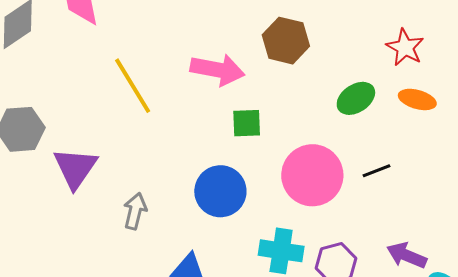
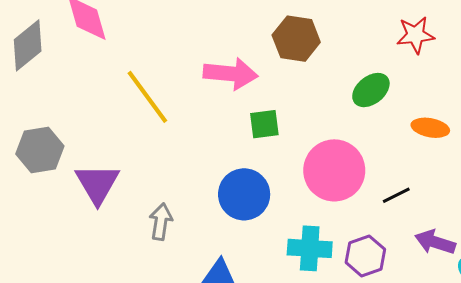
red star: (405, 47) -> (415, 35), turned -30
orange ellipse: (417, 99) -> (430, 128), moved
black line: (377, 171) -> (396, 195), moved

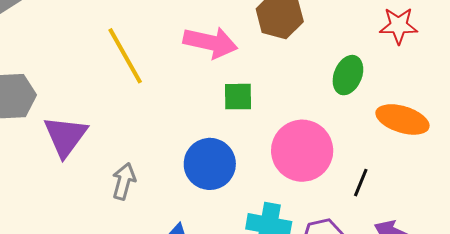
green ellipse: (371, 90) -> (348, 75), turned -36
orange ellipse: (430, 128) -> (402, 119), size x1.4
black line: (396, 195) -> (361, 183), turned -48

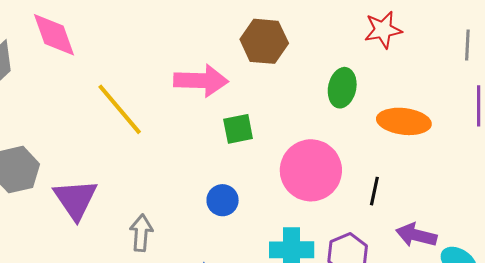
blue circle: (210, 164) -> (223, 200), size x0.6

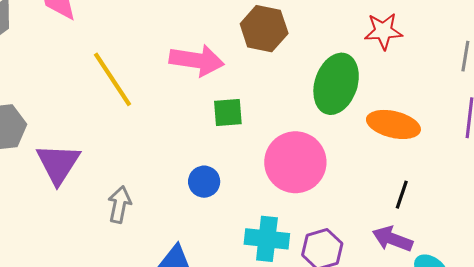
green ellipse: (342, 88) -> (336, 84), size x1.5
black line: (374, 191) -> (402, 195), moved

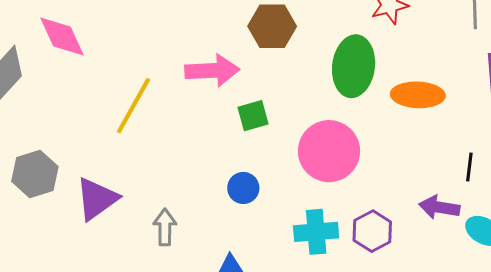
yellow line: (112, 79) -> (133, 106), turned 74
purple triangle: (58, 164) -> (97, 199), turned 33
black line: (402, 195) -> (469, 167), moved

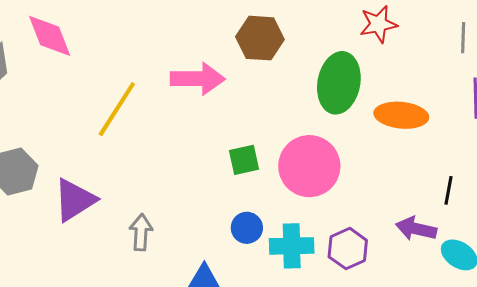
green square: (253, 116) -> (244, 160), moved
blue circle: (243, 188) -> (247, 228), moved

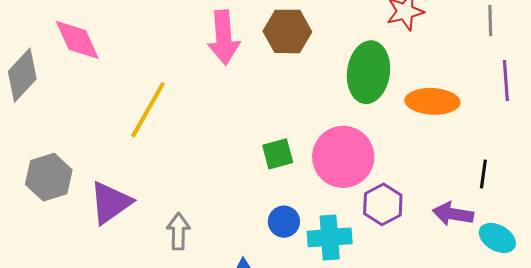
pink arrow: (198, 79) -> (224, 37), moved, turned 88
purple hexagon: (348, 249) -> (383, 204), moved

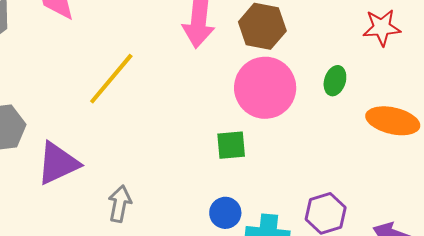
green ellipse: (368, 72) -> (335, 81), size x0.5
pink circle: (343, 157) -> (265, 88), moved

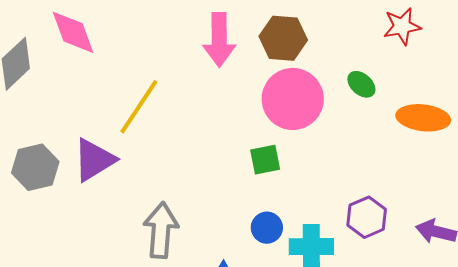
green ellipse: (335, 81) -> (361, 84), turned -60
purple triangle: (58, 163) -> (94, 160), moved
gray arrow: (120, 204) -> (161, 230), size x1.5

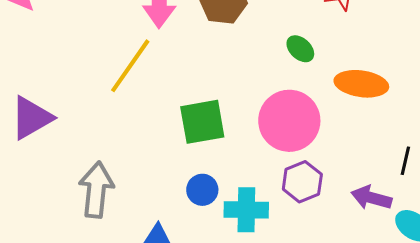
pink circle: (293, 99) -> (289, 121), moved
yellow line: (139, 107) -> (130, 66), moved
green square: (265, 160) -> (202, 122), size x1.5

